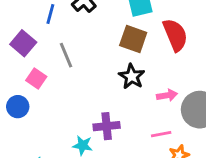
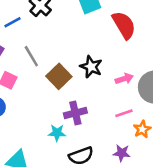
blue line: (50, 14) -> (13, 22), turned 54
brown square: (133, 39) -> (59, 76), moved, turned 35

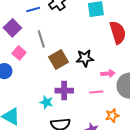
black star: (91, 67) -> (85, 58), turned 30
pink line: (124, 113) -> (96, 92), moved

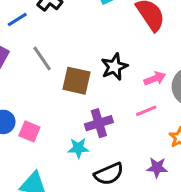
pink square: (19, 53) -> (29, 131), moved
brown square: (58, 60) -> (77, 81), turned -30

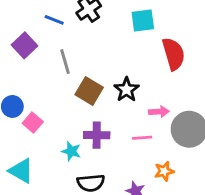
blue line: (17, 20) -> (54, 20), turned 36
black star: (114, 67) -> (127, 90), turned -30

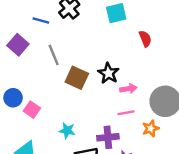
red semicircle: (174, 54) -> (145, 39), size x0.6
pink arrow: (159, 112) -> (128, 89), moved
purple cross: (97, 135) -> (108, 137), moved
orange star: (164, 171) -> (151, 128), moved

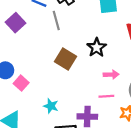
gray line: (54, 55) -> (56, 21), moved
black star: (108, 73) -> (97, 47), moved

